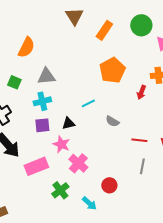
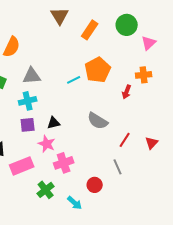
cyan line: (88, 103) -> (74, 80), moved
gray semicircle: (112, 121) -> (98, 121), size x1.5
red line: (139, 140) -> (125, 140), turned -63
pink cross: (78, 163) -> (64, 163), turned 30
gray line: (142, 166) -> (118, 167), moved, turned -35

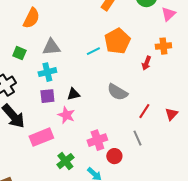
pink cross: (64, 163) -> (97, 140), moved

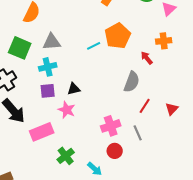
green square: (19, 53) -> (20, 48), size x1.6
red arrow: (146, 63) -> (147, 58), turned 120
gray semicircle: (117, 92) -> (132, 82), moved, turned -100
pink cross: (97, 140) -> (111, 126), moved

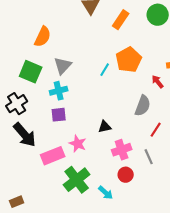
gray triangle: (52, 42) -> (63, 66), turned -42
cyan line: (94, 46) -> (105, 70), turned -32
black triangle: (74, 89) -> (105, 127), moved
pink star: (67, 110) -> (78, 144), moved
green cross: (66, 156) -> (77, 180), size x1.5

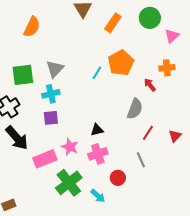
orange semicircle: (43, 37) -> (32, 27), moved
green square: (31, 72) -> (23, 75), turned -30
pink cross: (122, 150) -> (98, 154), moved

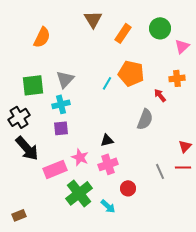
orange pentagon: (121, 63) -> (131, 73), turned -30
red line: (148, 133) -> (183, 167), moved, turned 56
gray line: (141, 160) -> (160, 171), moved

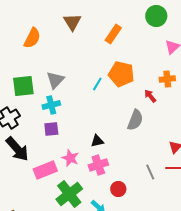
brown triangle: (93, 19) -> (72, 22), moved
green circle: (160, 28) -> (156, 16), moved

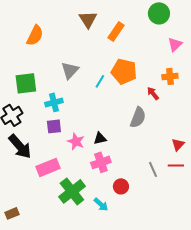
brown triangle: (72, 22) -> (88, 19), moved
gray triangle: (55, 80) -> (70, 70), moved
pink star: (70, 158) -> (76, 141), moved

